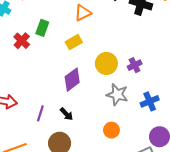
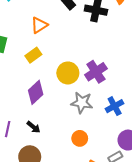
purple cross: (135, 65) -> (96, 72), size x1.5

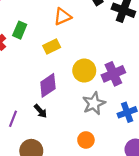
gray star: (82, 103) -> (94, 103), turned 30
black arrow: (34, 127) -> (40, 111), moved

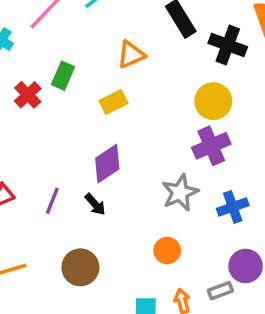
yellow circle: (84, 71) -> (213, 101), moved
purple line: (13, 119) -> (52, 201), moved

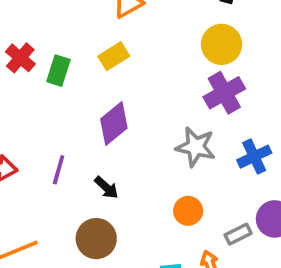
green rectangle: (63, 76) -> (58, 71), moved
gray star: (180, 193) -> (196, 147), turned -30
black arrow: (95, 204) -> (106, 188), moved
gray rectangle: (220, 291) -> (238, 234), moved

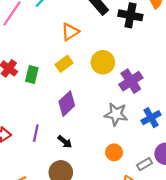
yellow circle: (222, 44) -> (103, 62), moved

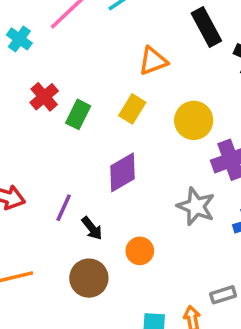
yellow rectangle: (64, 64) -> (132, 109), turned -35
black arrow: (65, 142) -> (92, 228), moved
orange circle: (114, 152) -> (140, 251), moved

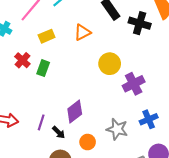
yellow rectangle: (132, 109) -> (47, 36), moved, turned 42
purple diamond: (122, 172) -> (75, 112), moved
gray star: (196, 206) -> (117, 129), moved

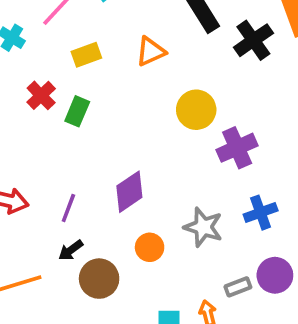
black cross: (140, 23) -> (253, 40), turned 35
black arrow: (59, 132) -> (71, 250), moved, turned 96

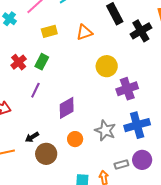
red cross: (41, 95) -> (19, 62), moved
purple line: (68, 208) -> (35, 90), moved
blue cross: (261, 213) -> (137, 125), size x1.4

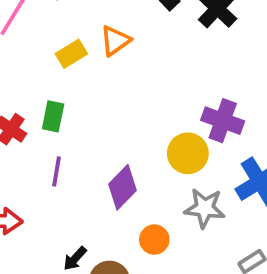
yellow rectangle: (49, 31) -> (71, 54), moved
yellow circle: (107, 66) -> (188, 153), moved
purple cross: (127, 89) -> (223, 121), turned -35

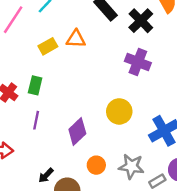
orange triangle: (115, 41) -> (76, 39), turned 36
purple cross: (223, 121) -> (138, 62), moved
gray star: (205, 208) -> (131, 166), moved

